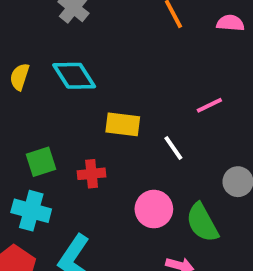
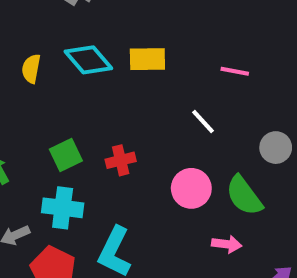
pink line: (209, 105) -> (235, 71), turned 44
yellow rectangle: (123, 124) -> (147, 59), moved

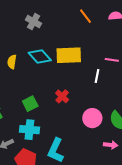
yellow rectangle: (147, 59) -> (69, 55), size x1.4
white line: (203, 121) -> (97, 76), moved, turned 56
red cross: (121, 160) -> (62, 96), moved, turned -32

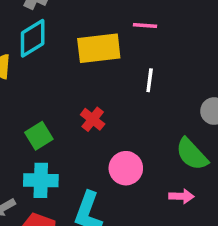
cyan diamond: (40, 57) -> (33, 38), moved, turned -75
pink line: (112, 60) -> (145, 26), moved
pink circle: (92, 118) -> (126, 168), moved

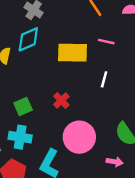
pink circle: (126, 168) -> (79, 137), size x1.4

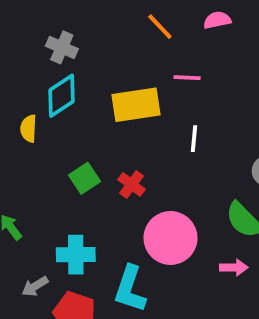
green square: (23, 107) -> (84, 178), moved

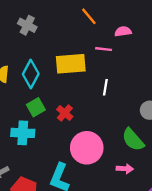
pink semicircle: (217, 20) -> (123, 31), moved
cyan diamond: (62, 96) -> (31, 74), moved, turned -32
cyan cross: (76, 255) -> (23, 133), moved

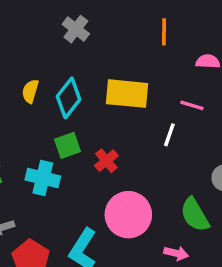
orange line: (89, 16) -> (164, 32), turned 30
pink line: (104, 49) -> (192, 105), moved

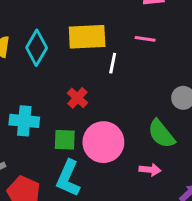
white line: (169, 135) -> (113, 63), moved
green square: (68, 145) -> (65, 140), moved, turned 30

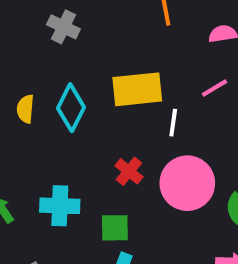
pink line: (145, 39) -> (215, 88), turned -36
pink circle: (103, 142) -> (187, 183), moved

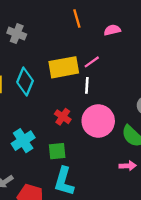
pink line: (215, 88) -> (92, 62), moved
cyan cross: (60, 206) -> (23, 141), turned -30

